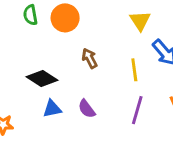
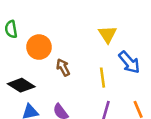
orange circle: (65, 18) -> (39, 47), moved

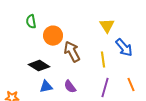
brown arrow: (63, 67) -> (72, 52), size x1.5

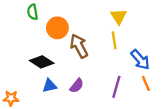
blue arrow: (124, 48) -> (140, 60), moved
yellow line: (103, 60) -> (114, 40), moved
purple semicircle: (70, 87) -> (77, 86), turned -104

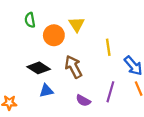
yellow triangle: (119, 17) -> (77, 24), moved
brown arrow: (79, 46) -> (73, 67), moved
purple semicircle: (77, 86) -> (83, 101), moved, turned 80

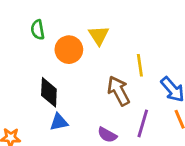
brown arrow: (73, 67) -> (119, 91), moved
black diamond: (39, 68) -> (49, 92), turned 60

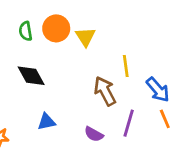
orange circle: (69, 50) -> (56, 28), moved
black diamond: (49, 92) -> (31, 76), moved, turned -32

